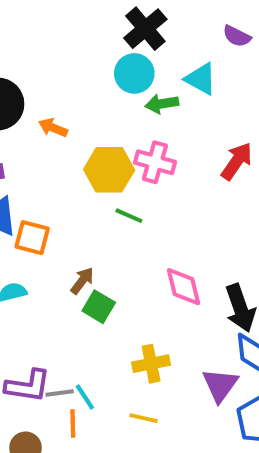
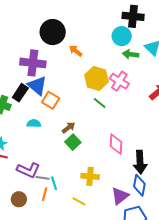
black cross: (145, 29) -> (133, 16), turned 30

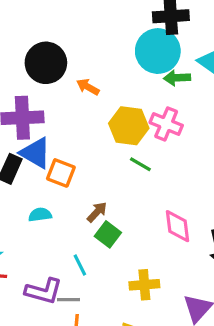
cyan circle: (122, 36) -> (158, 51), size x1.4
cyan line: (54, 183) -> (80, 265), moved

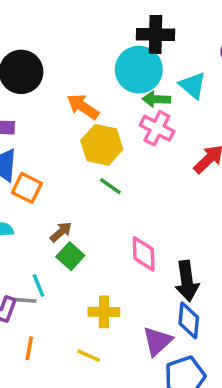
orange arrow: (88, 87) -> (83, 107), moved, size x1.4
pink cross: (166, 124) -> (157, 128), moved
gray line: (68, 300) -> (24, 300), moved

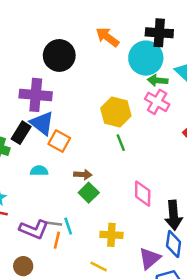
orange arrow: (83, 107) -> (107, 37), moved
green line: (110, 186) -> (121, 143), turned 30
brown arrow: (61, 232) -> (83, 175), turned 42
cyan line: (38, 286) -> (68, 226), moved
orange line: (29, 348) -> (57, 240), moved

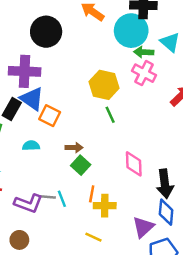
orange line: (57, 240) -> (92, 194), moved

